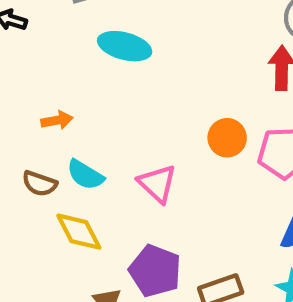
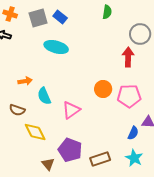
cyan semicircle: (85, 175) -> (44, 96), moved, turned 36
pink triangle: (157, 184) -> (71, 110), turned 42

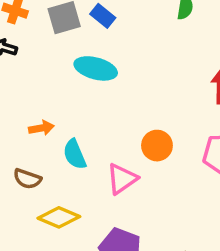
orange circle: (103, 89) -> (157, 146), moved
yellow diamond: (35, 132) -> (59, 217), turned -40

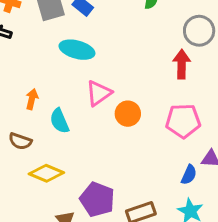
orange arrow: (41, 128) -> (32, 99), turned -66
pink triangle: (122, 179) -> (99, 93), moved

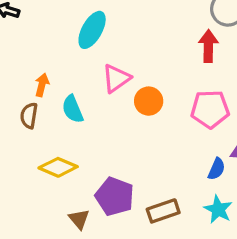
cyan ellipse: (77, 50) -> (92, 30), turned -76
brown semicircle: (20, 141) -> (29, 116), moved, turned 80

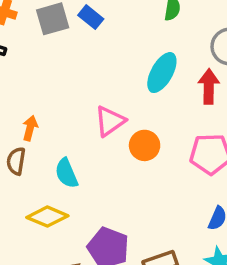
cyan ellipse: (92, 30) -> (162, 73), moved
cyan semicircle: (73, 109) -> (66, 173), moved

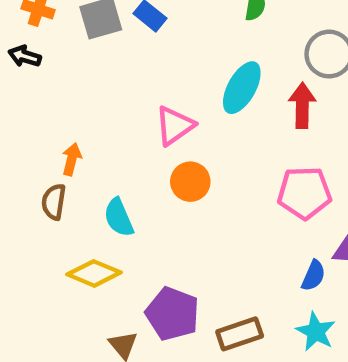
pink triangle: (110, 121) -> (175, 126), moved
orange circle: (145, 145) -> (190, 182), moved

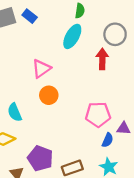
cyan ellipse: (242, 88) -> (72, 36), moved
pink pentagon: (304, 193) -> (98, 114), moved

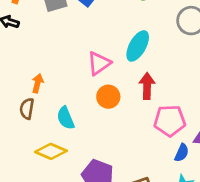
cyan ellipse: (72, 36) -> (138, 46), moved
red arrow: (102, 59) -> (147, 86), moved

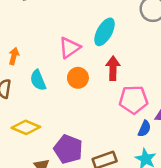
orange arrow: (38, 83) -> (14, 56), moved
cyan semicircle: (66, 118) -> (38, 80), moved

